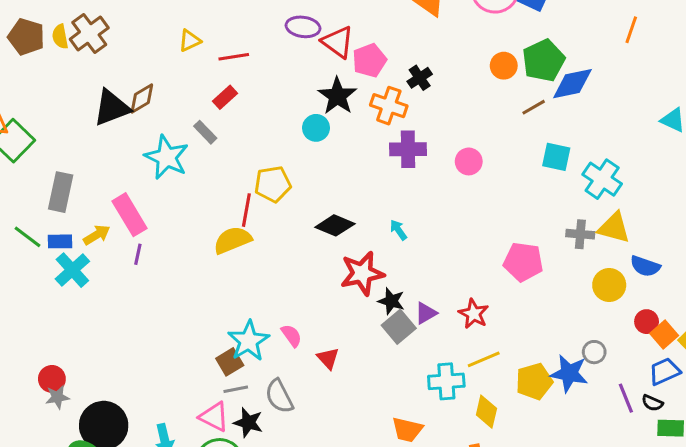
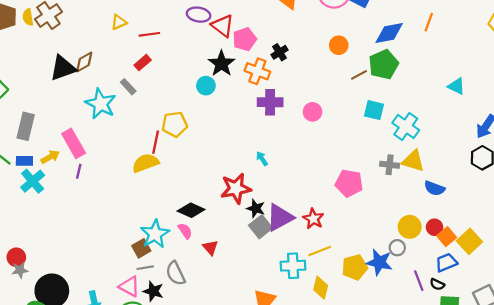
green pentagon: (544, 61) -> (384, 64), moved
blue diamond: (572, 84) -> (389, 33), moved
black diamond: (335, 225) -> (191, 210), moved
yellow circle: (609, 285) -> (410, 227), moved
purple triangle: (426, 313) -> (280, 217), size x1.8

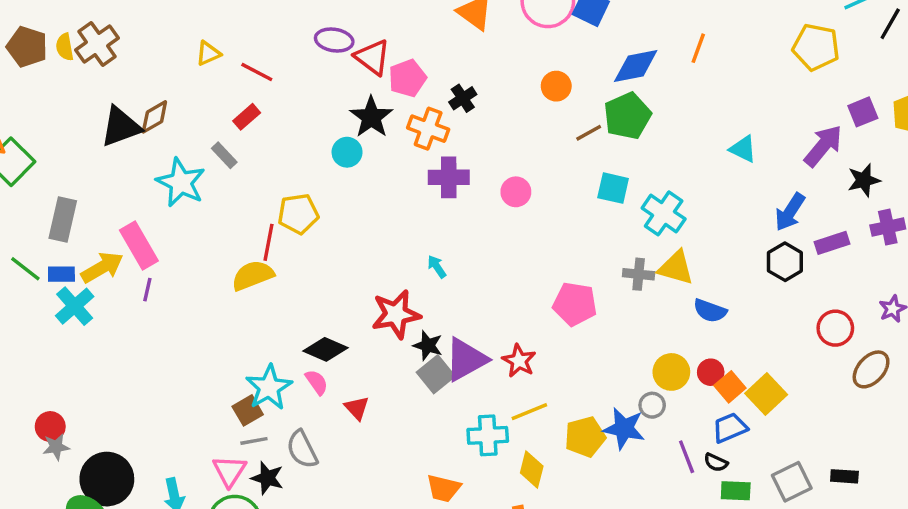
red line: (149, 34) -> (257, 72), turned 36
yellow arrow: (50, 157) -> (102, 267), size x1.4
pink triangle: (129, 286) -> (229, 471), turned 35

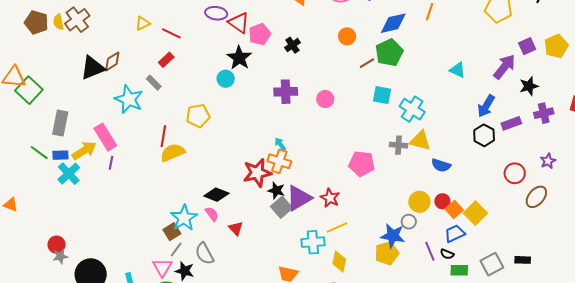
orange cross: (428, 129) -> (279, 161), moved
red line: (269, 242) -> (163, 136), moved
yellow pentagon: (585, 437) -> (387, 253), moved
gray line: (254, 441) -> (176, 249), turned -42

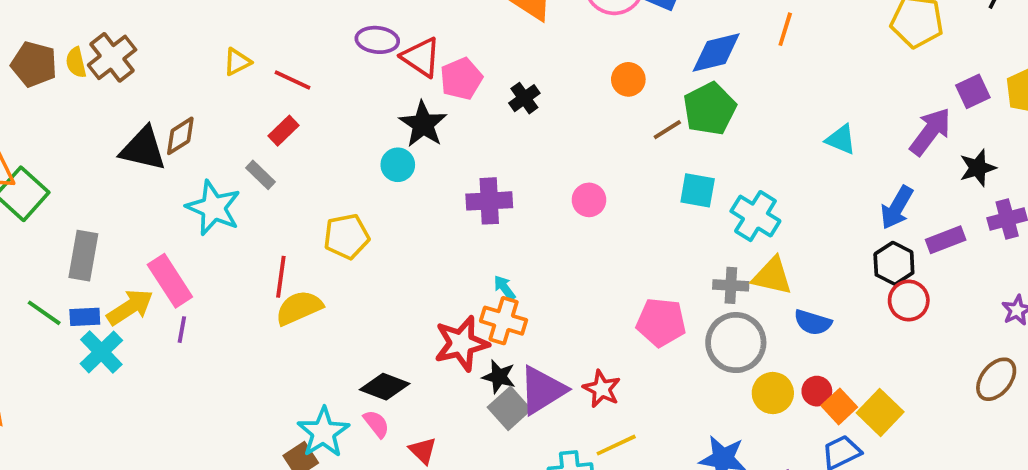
black triangle: (93, 68) -> (143, 149), turned 36
purple cross: (286, 92) -> (489, 201), moved
red circle: (515, 173) -> (909, 301), moved
gray circle: (409, 222) -> (736, 343), moved, size x2.0

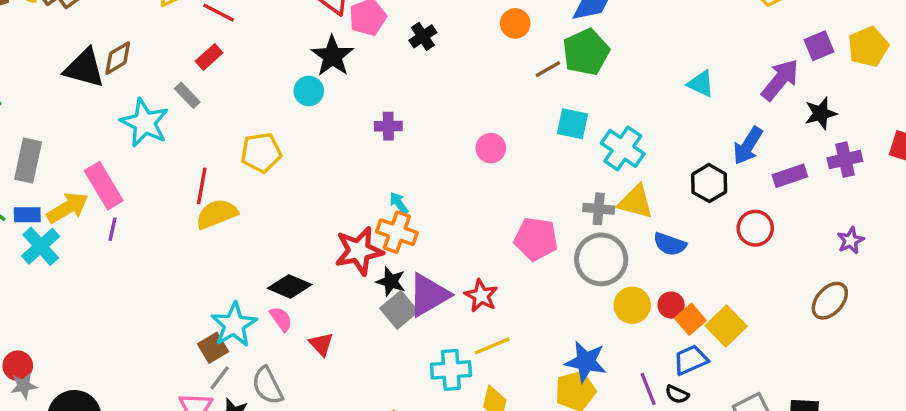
pink circle: (589, 200) -> (491, 148), moved
purple cross: (489, 201) -> (388, 126), size x0.7
black hexagon: (894, 263) -> (709, 183), moved

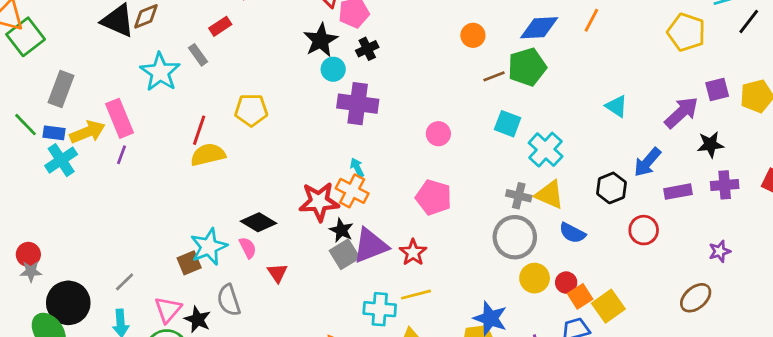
black cross: (423, 36) -> (367, 49), moved
cyan circle: (309, 91) -> (333, 69), moved
purple cross: (388, 126) -> (358, 104), size x1.8
pink pentagon: (536, 239) -> (434, 197), moved
gray line: (220, 378) -> (125, 282), moved

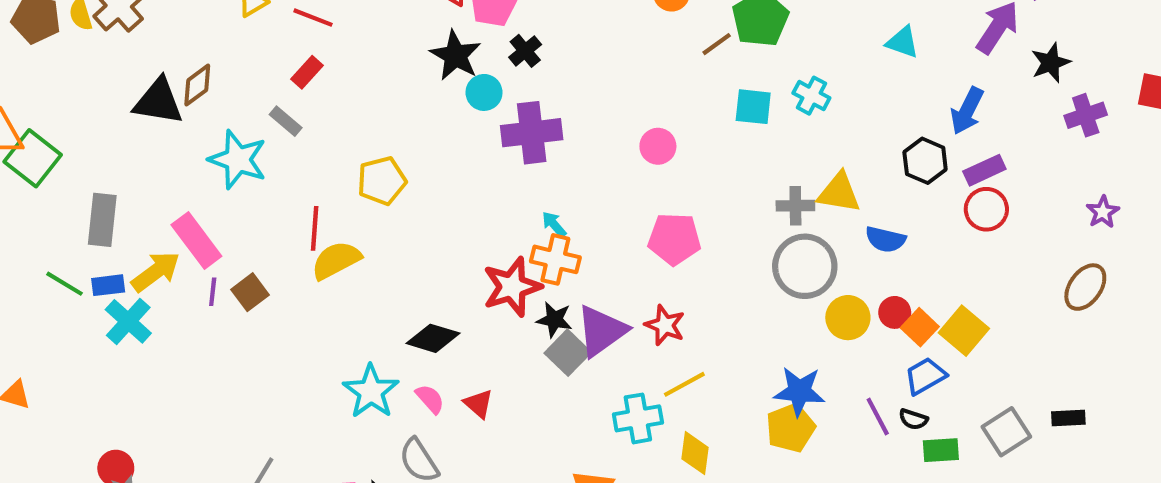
cyan cross: (546, 150) -> (811, 96), moved, size x0.7
purple rectangle: (678, 192) -> (984, 170), moved
pink semicircle: (248, 248) -> (430, 399), moved
brown square: (189, 263) -> (250, 292), moved

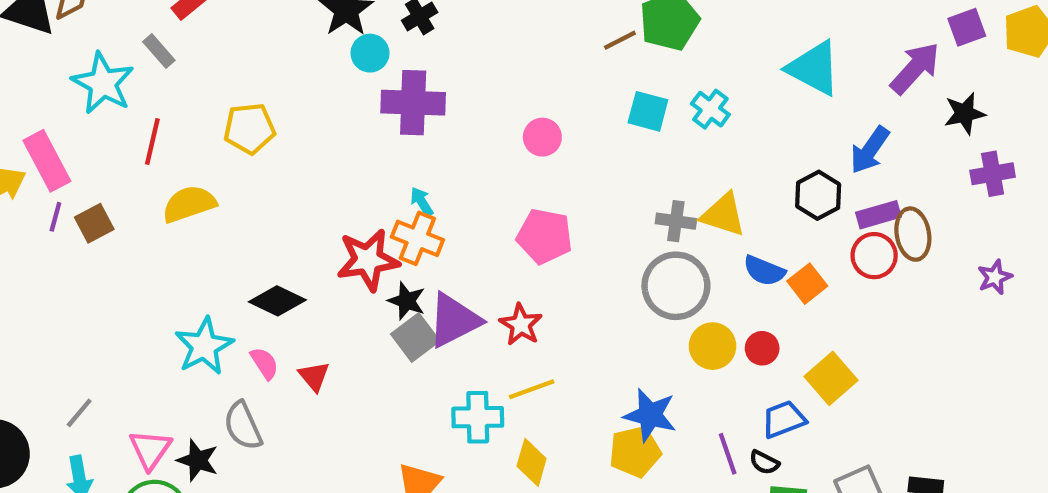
cyan triangle: (903, 42) -> (814, 68), size x1.6
red line: (315, 228) -> (152, 141), moved
brown ellipse: (1085, 287) -> (913, 234), moved, turned -54
orange square: (920, 327) -> (807, 284), moved

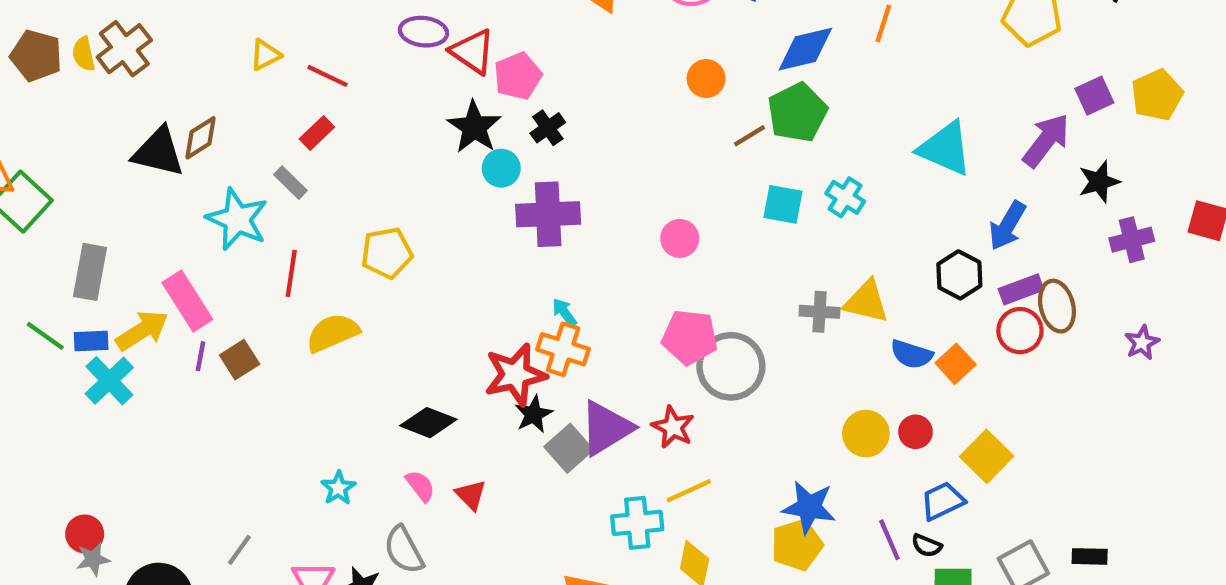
gray circle: (676, 286) -> (731, 366), moved
black star: (407, 301) -> (534, 414), moved, turned 30
cyan star: (204, 346) -> (338, 488), moved, size x0.6

